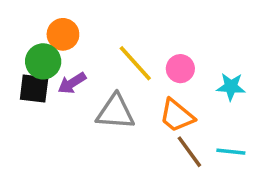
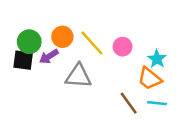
orange circle: (63, 34) -> (62, 37), moved
cyan star: (231, 87) -> (157, 59), turned 30
orange trapezoid: (177, 116) -> (150, 79), moved

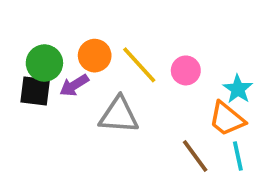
cyan line: (157, 103) -> (238, 156), turned 72

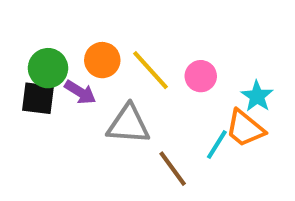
purple arrow: (74, 85) -> (80, 92), turned -116
brown line: (195, 156) -> (173, 169), moved
cyan line: (238, 156) -> (217, 144), moved, turned 44

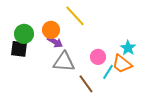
yellow line: (151, 70) -> (75, 16), moved
pink circle: (201, 76) -> (98, 57), moved
purple arrow: (80, 92) -> (55, 42), moved

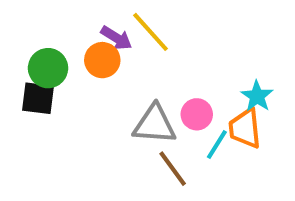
purple arrow: (55, 42) -> (116, 38), moved
gray triangle: (64, 62) -> (155, 124), moved
orange trapezoid: (122, 64) -> (245, 128), turned 45

